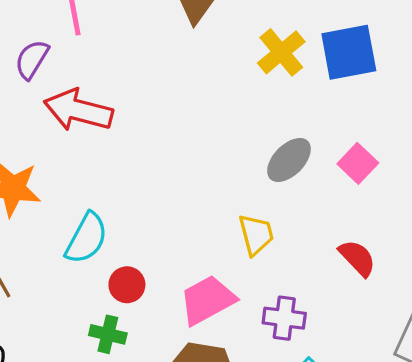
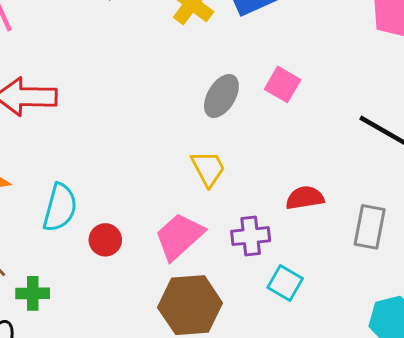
red semicircle: (357, 258) -> (305, 198), moved, turned -42
green cross: (108, 334) -> (33, 293), moved

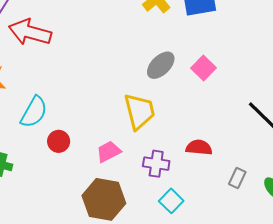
yellow trapezoid: (208, 168) -> (139, 111), size x1.4
gray rectangle: (370, 227) -> (237, 178), size x0.7
pink trapezoid: (179, 236) -> (109, 152), size x0.7

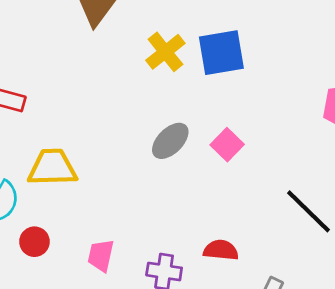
yellow trapezoid: (139, 111) -> (52, 168), moved, turned -78
pink trapezoid: (109, 152) -> (101, 255), turned -50

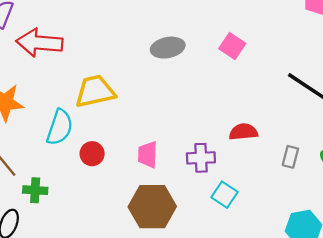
gray ellipse: (170, 141) -> (168, 48), moved, turned 44

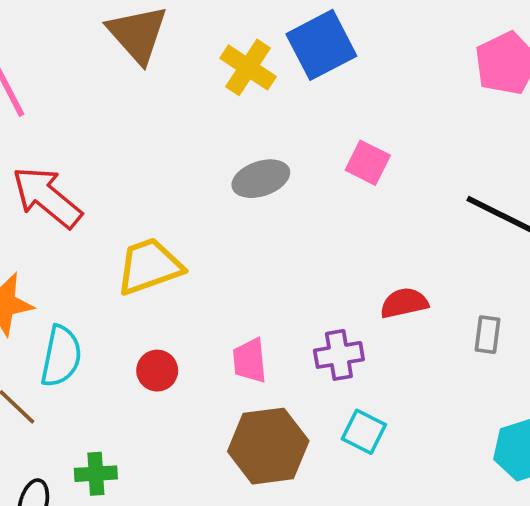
red arrow: (39, 43) -> (47, 197), turned 42
cyan semicircle: (60, 127) -> (61, 356), moved
green cross: (35, 190) -> (96, 474), moved
cyan square: (225, 195) -> (364, 432), moved

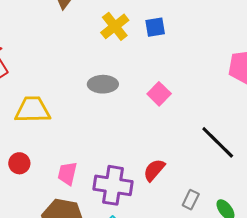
blue square: (321, 45) -> (155, 27), size x0.6
red semicircle: (404, 303) -> (154, 170), turned -55
purple cross: (339, 355) -> (113, 185), size x1.5

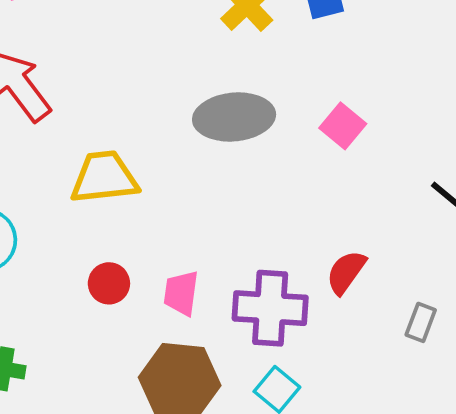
gray ellipse: (103, 84) -> (234, 117), size x1.4
red circle: (19, 163) -> (109, 283), moved

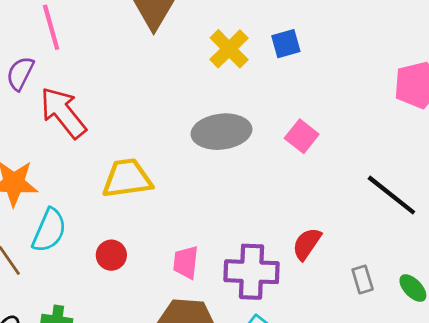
red circle: (109, 283) -> (111, 255), moved
gray rectangle: (421, 322) -> (363, 279), turned -36

